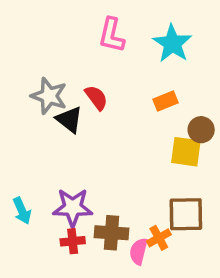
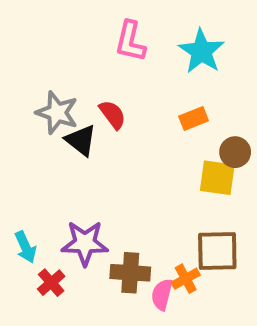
red cross: (73, 241) -> (51, 283), moved, turned -35

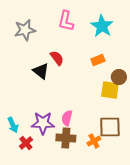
gray star: (57, 113) -> (25, 30), moved, turned -30
pink semicircle: (162, 295) -> (67, 118), moved

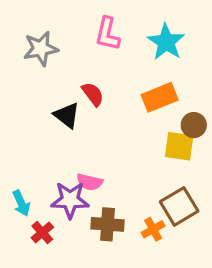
orange rectangle: (98, 60) -> (160, 97), size x1.5
pink semicircle: (67, 118) -> (90, 182), moved, turned -91
brown square: (110, 127) -> (179, 206), turned -30

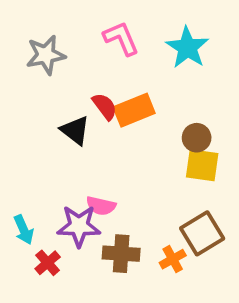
pink L-shape: (107, 34) -> (121, 38), turned 144
orange rectangle: (160, 97) -> (134, 110), moved
brown circle: (194, 125) -> (197, 138), moved

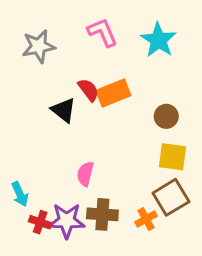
yellow square: (202, 165) -> (172, 157), moved
pink semicircle: (101, 206) -> (85, 174), turned 90
purple star: (79, 226) -> (67, 221), moved
red cross: (48, 263) -> (40, 222), turned -30

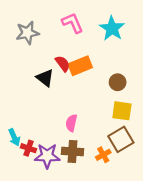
pink semicircle: (85, 174) -> (71, 123), moved
red cross: (40, 222) -> (29, 148), moved

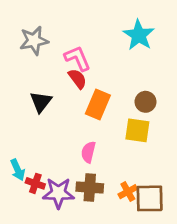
pink L-shape: (72, 23) -> (77, 58), moved
orange rectangle: (80, 66) -> (98, 105), moved, turned -45
black triangle: (45, 78) -> (41, 102), moved, turned 30
yellow square: (122, 111) -> (137, 130), moved
brown square: (121, 139) -> (150, 198), moved, turned 30

